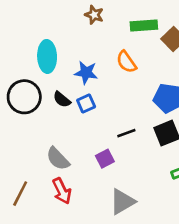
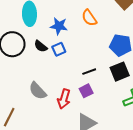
purple square: (105, 159) -> (86, 91), moved
red arrow: (62, 191) -> (64, 99), moved, turned 42

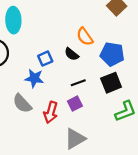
orange semicircle: (89, 18) -> (85, 37), moved
blue star: (59, 26) -> (34, 78), moved
black semicircle: (41, 46) -> (72, 54), moved

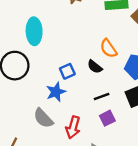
blue star: (34, 78) -> (56, 92), turned -30
purple square: (75, 104) -> (107, 118), moved

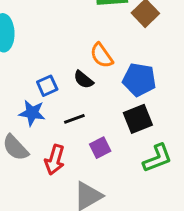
blue star: (56, 92) -> (32, 113), turned 30
black line: (102, 96) -> (74, 119), moved

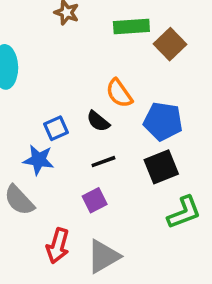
black line: (74, 119) -> (103, 162), moved
purple square: (100, 148) -> (95, 200), moved
red arrow: (55, 160) -> (58, 246), moved

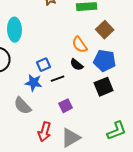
brown square: (170, 44) -> (105, 30), moved
black semicircle: (98, 121) -> (77, 65), moved
black line: (103, 162) -> (58, 79), moved
green L-shape: (184, 212) -> (117, 131), moved

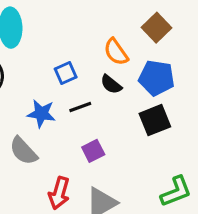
blue square: (44, 65) -> (66, 73), moved

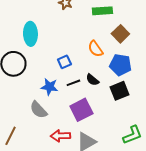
black semicircle: (111, 84) -> (92, 80), moved
purple square: (93, 151) -> (81, 110), size x1.6
red arrow: (59, 193) -> (60, 136), turned 72

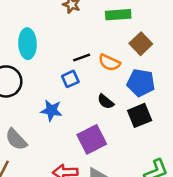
orange semicircle: (95, 49) -> (109, 63), turned -30
black line: (73, 83) -> (82, 58), moved
gray semicircle: (38, 110) -> (16, 139), moved

